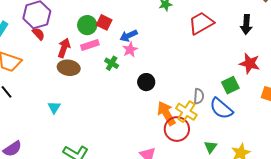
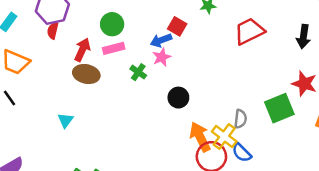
red square: (104, 22) -> (177, 26), moved
red semicircle: (38, 34) -> (53, 31), turned -128
green square: (230, 85) -> (279, 108), size x1.4
blue semicircle: (221, 108) -> (242, 153), moved, size x0.7

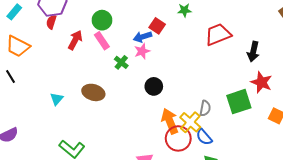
black arrow: (303, 37) -> (253, 52), moved
pink rectangle: (114, 48) -> (102, 41), turned 66
brown ellipse: (86, 74) -> (93, 92), moved

